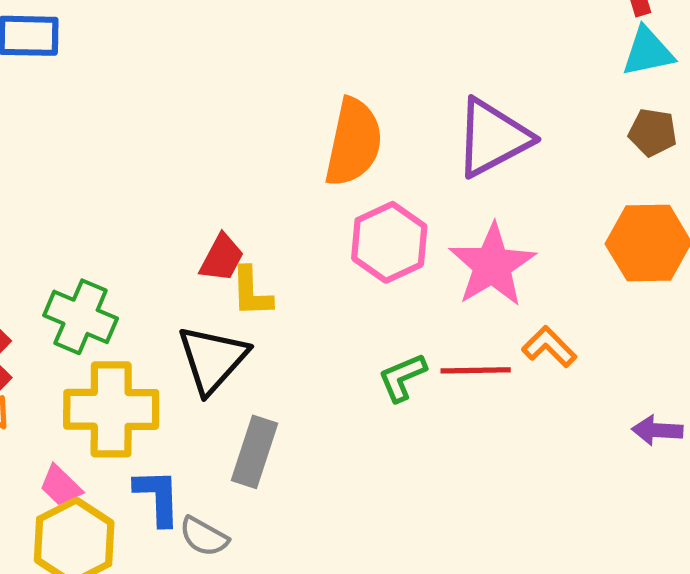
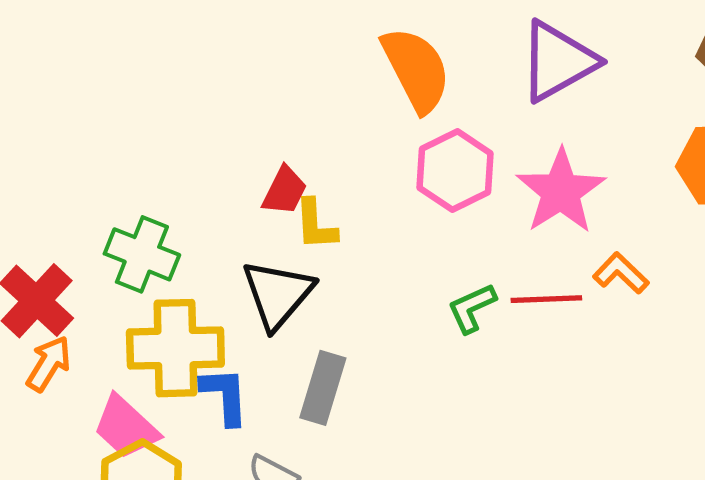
orange semicircle: (354, 142) -> (416, 69), turned -38
pink trapezoid: (61, 486) -> (126, 427), size x1.5
blue L-shape: (158, 497) -> (225, 396), moved

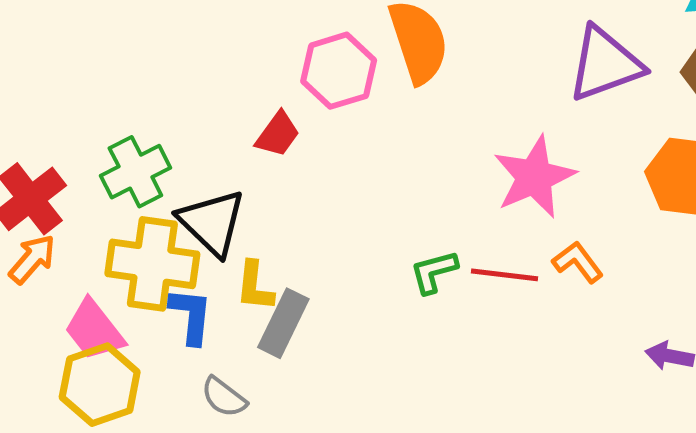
purple triangle: (558, 61) -> (605, 64), moved
pink hexagon: (455, 171) -> (339, 71), moved
yellow L-shape: (316, 225) -> (255, 286), moved
green cross: (142, 254) -> (135, 172), turned 32
black triangle: (278, 294) -> (212, 222), moved, turned -36

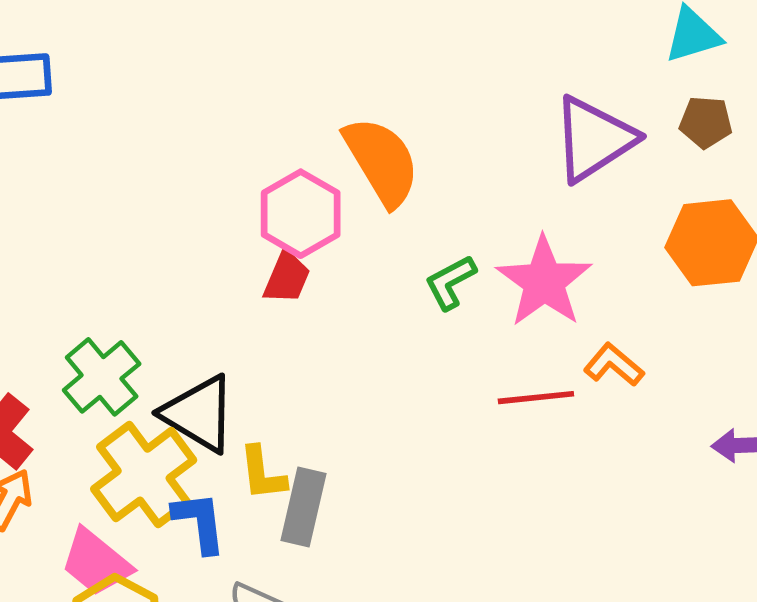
red trapezoid: (278, 134) -> (287, 277), moved
yellow cross: (152, 264) -> (144, 475), turned -32
green L-shape: (434, 272) -> (450, 282), moved

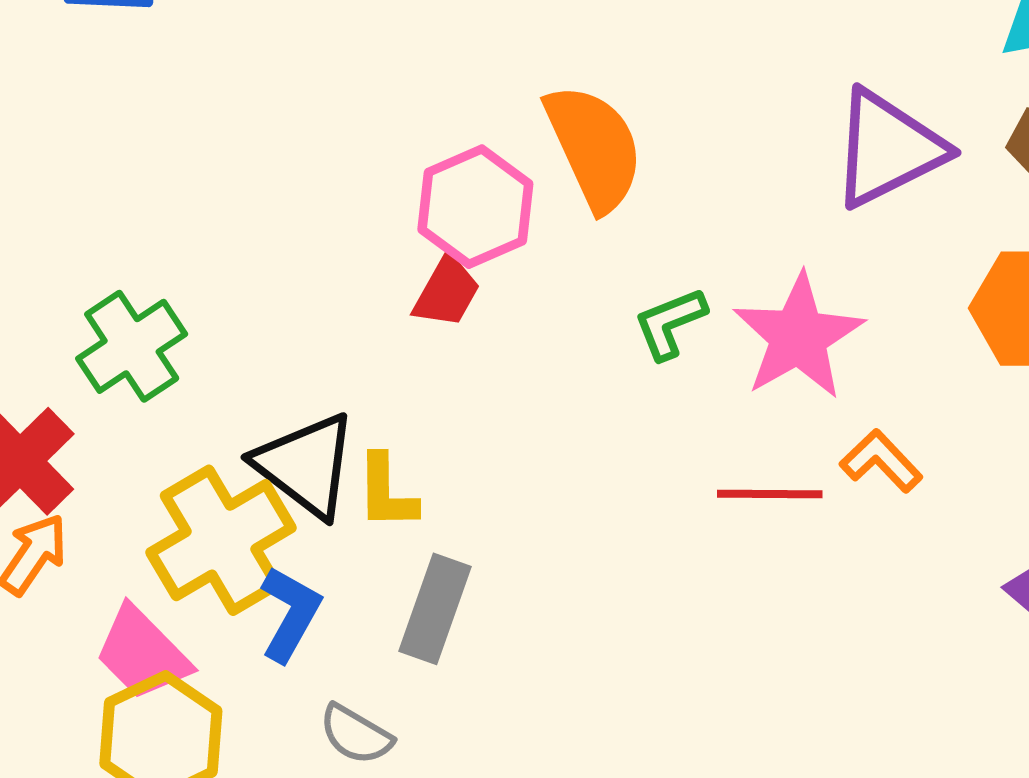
green cross: (102, 377) -> (132, 346), moved
yellow L-shape: (262, 473) -> (386, 492), moved
blue L-shape: (199, 522) -> (290, 614), turned 30

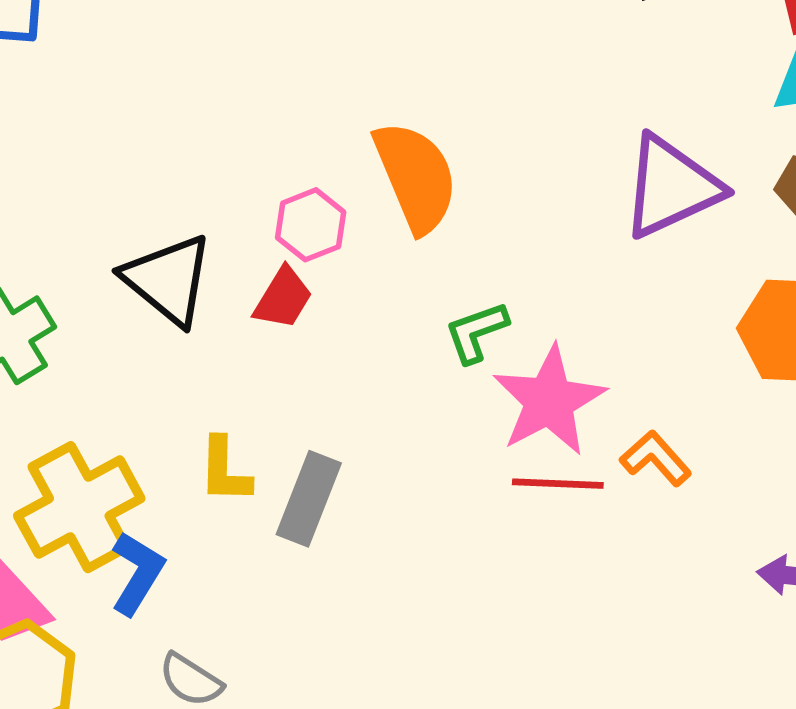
pink hexagon: (475, 207) -> (311, 225), size x0.7
pink star: (798, 337) -> (549, 401), moved
black triangle: (306, 465) -> (168, 280), moved
gray rectangle: (435, 609) -> (309, 499), moved

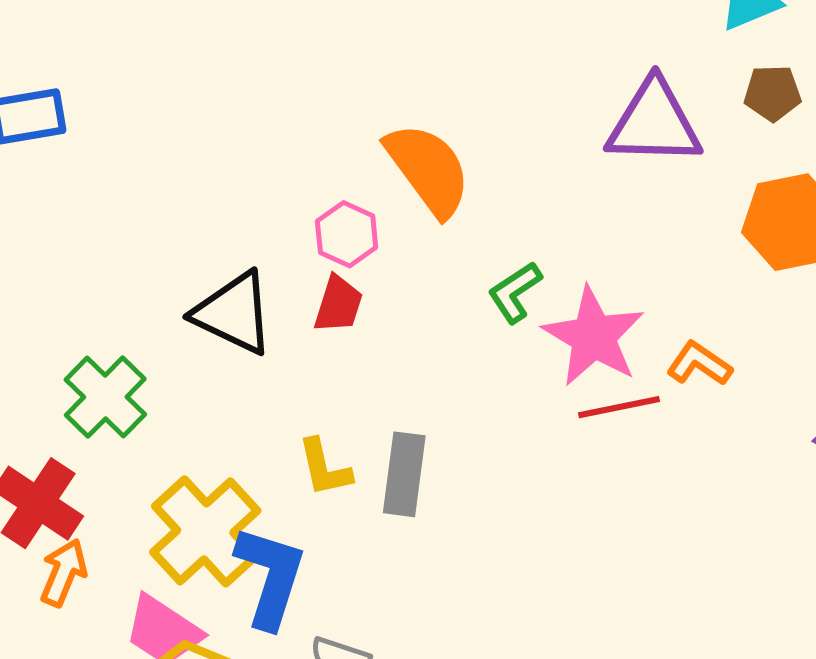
purple triangle: (671, 187) -> (654, 123), turned 40
blue L-shape: (137, 573) -> (270, 577), size x1.4

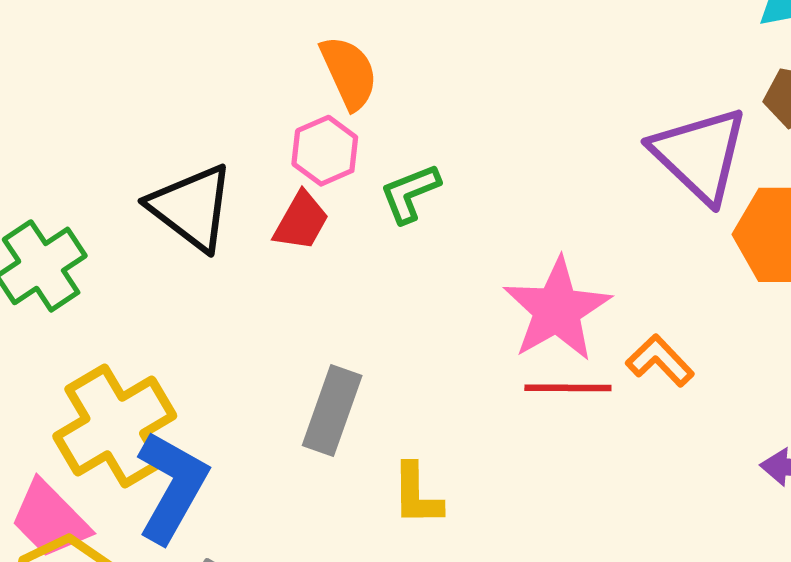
purple triangle: (654, 123) -> (700, 155), moved, turned 30
orange semicircle: (428, 169) -> (349, 73), moved, size x0.7
green L-shape: (515, 292) -> (410, 193), moved
yellow L-shape: (324, 468) -> (417, 494), moved

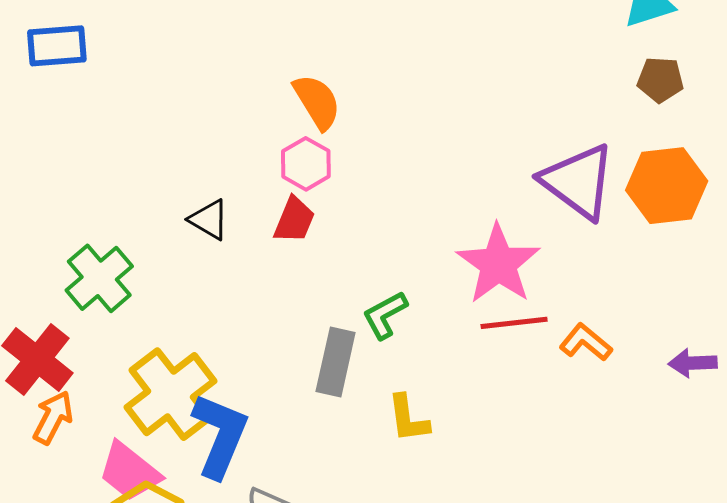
purple triangle: (700, 155) -> (578, 181), moved
green L-shape: (410, 193) -> (385, 315), moved
black triangle: (191, 207) -> (209, 220), size x0.6
orange L-shape: (660, 361) -> (586, 342), moved

